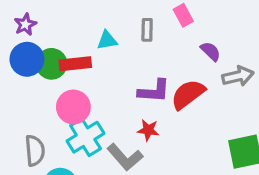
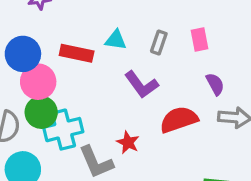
blue circle: (27, 59) -> (23, 54), moved
green circle: (51, 64) -> (41, 112), moved
purple L-shape: (154, 91) -> (141, 85), moved, turned 32
pink circle: (73, 107) -> (38, 82), moved

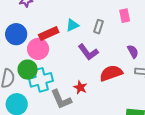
cyan triangle: (116, 40) -> (72, 25), turned -32
pink rectangle: (199, 40) -> (125, 16), moved
red rectangle: (77, 53) -> (49, 33), turned -36
pink circle: (38, 82) -> (38, 49), moved

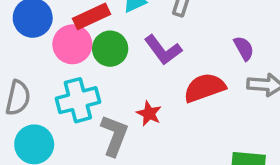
green circle: (28, 70) -> (110, 49), moved
gray L-shape: (61, 99) -> (114, 135), turned -135

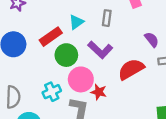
pink circle: (72, 44) -> (81, 79), moved
cyan cross: (78, 100) -> (52, 92), size x0.7

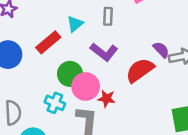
purple semicircle: (152, 40) -> (161, 50), moved
green circle: (66, 55) -> (70, 74), moved
cyan cross: (52, 92) -> (55, 103), turned -36

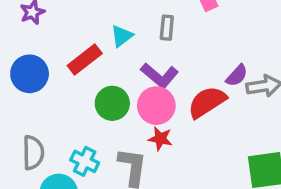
purple semicircle: (161, 50) -> (237, 76), turned 84
pink circle: (86, 87) -> (156, 106), moved
cyan cross: (55, 103) -> (85, 161), moved

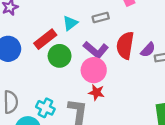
gray rectangle: (167, 28) -> (101, 17), turned 70
red semicircle: (207, 102) -> (125, 45), moved, turned -48
green circle: (112, 103) -> (60, 56), moved

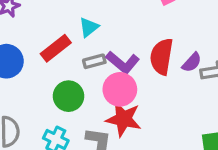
gray rectangle: (101, 17) -> (94, 61), moved
green circle: (60, 56) -> (68, 96), moved
red star: (96, 92) -> (123, 119), size x1.6

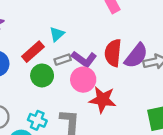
purple semicircle: (192, 62) -> (136, 56), size x1.6
green circle: (68, 96) -> (42, 75), moved
red star: (123, 119) -> (103, 100), moved

